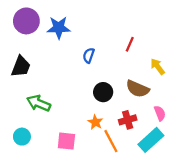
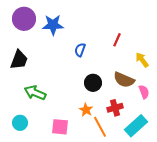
pink semicircle: (160, 113) -> (144, 92), moved

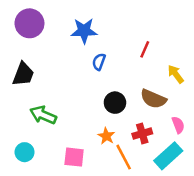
blue star: (53, 25) -> (84, 31), moved
pink semicircle: (144, 92) -> (178, 125), moved

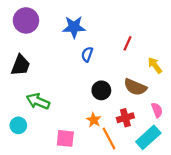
cyan circle: (25, 152) -> (18, 125), moved

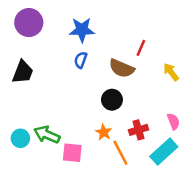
blue semicircle: (87, 54) -> (81, 60), moved
brown semicircle: (135, 87) -> (122, 68), moved
green arrow: (38, 101) -> (47, 135), moved

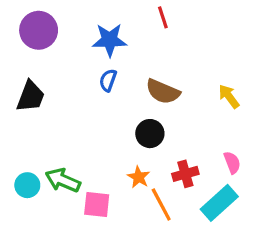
red line: (141, 48) -> (163, 17), moved, turned -42

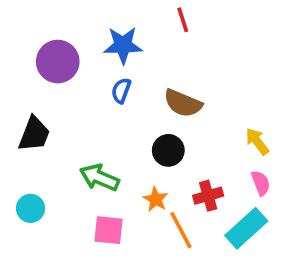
purple circle: (39, 30) -> (58, 62), moved
black trapezoid: (31, 96) -> (34, 134), moved
yellow arrow: (229, 96) -> (257, 141), moved
green arrow: (63, 180) -> (99, 178), moved

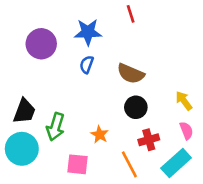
black trapezoid: (34, 134) -> (24, 111), moved
black circle: (168, 150) -> (136, 107), moved
green arrow: (99, 178) -> (55, 127), moved, turned -96
orange star: (156, 199) -> (100, 135), moved
cyan circle: (31, 208) -> (22, 149), size x1.6

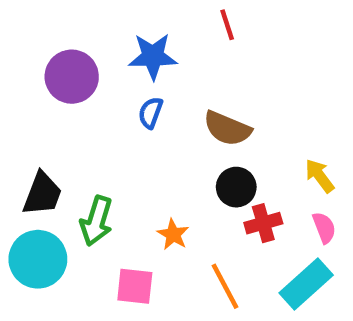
red cross: (149, 140) -> (263, 223), moved

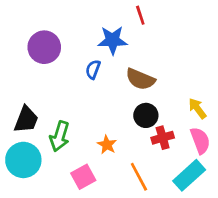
blue star: (153, 56) -> (112, 40), moved
pink semicircle: (324, 228) -> (200, 140), size x1.4
pink square: (135, 286) -> (83, 177), turned -35

